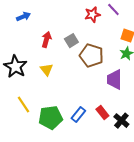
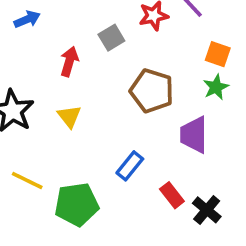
gray square: (71, 41) -> (111, 38), moved
yellow line: (23, 105) -> (27, 181), turned -30
blue rectangle: (78, 115) -> (130, 166), moved

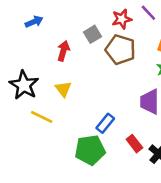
brown pentagon: (152, 91) -> (120, 50), moved
yellow line: (27, 181) -> (42, 117), moved
green pentagon: (77, 204) -> (90, 150), moved

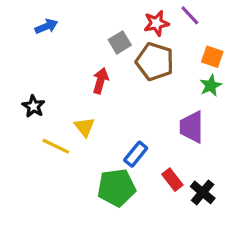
red arrow: (63, 51) -> (101, 81), moved
black star: (24, 85) -> (34, 106), size x0.6
yellow triangle: (63, 89) -> (85, 127), moved

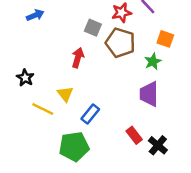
gray square: (120, 42) -> (93, 28), turned -36
green star: (211, 85) -> (153, 61), moved
blue rectangle: (136, 154) -> (90, 114), moved
green pentagon: (116, 188) -> (74, 147), moved

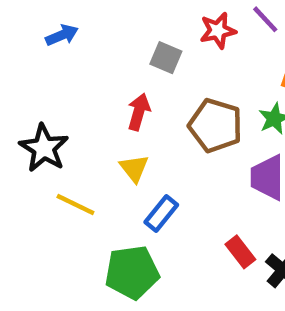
brown pentagon: (120, 43) -> (216, 125), moved
black star: (25, 78) -> (44, 148), size x1.5
yellow triangle: (65, 94) -> (134, 168), moved

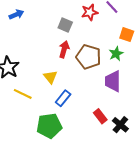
red arrow: (139, 112) -> (64, 49), moved

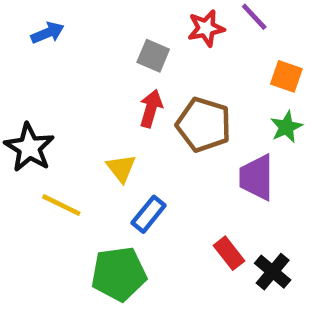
green star: (116, 54) -> (286, 127), moved

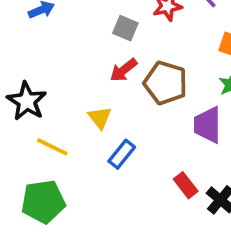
red arrow: (151, 109) -> (124, 70), turned -144
green pentagon: (119, 274) -> (43, 202), moved

